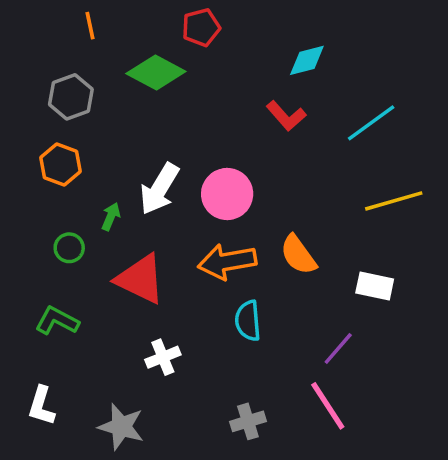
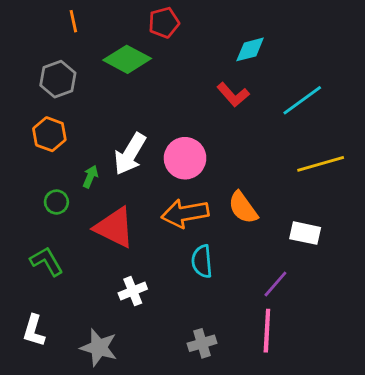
green L-shape: (57, 321) -> (47, 261), turned 32
pink line: (328, 406) -> (267, 331), turned 36

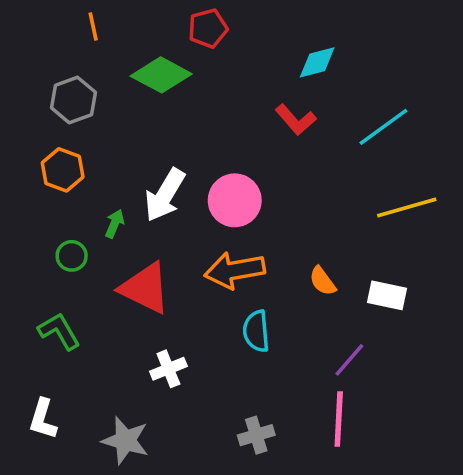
orange semicircle: (243, 208) -> (323, 281), moved, size x0.7

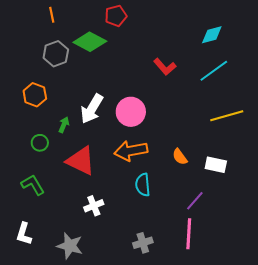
cyan diamond: (317, 62) -> (212, 35), moved
gray hexagon: (73, 100) -> (56, 54), moved

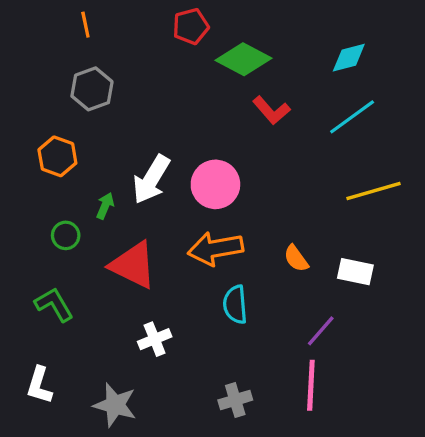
green diamond: (90, 42) -> (243, 59), moved

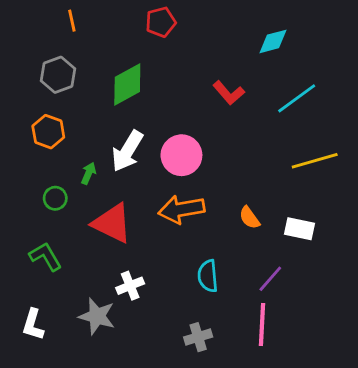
cyan diamond: (349, 58) -> (273, 41), moved
green diamond: (243, 59) -> (127, 84), moved, turned -57
gray hexagon: (92, 89) -> (58, 75), moved
cyan semicircle: (235, 305) -> (208, 276), moved
gray star: (115, 405) -> (97, 316), moved

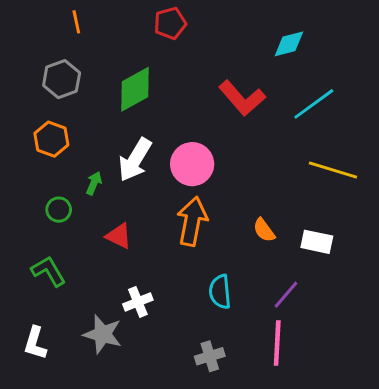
red L-shape: (229, 93) -> (242, 98), size x1.4
yellow line: (315, 161) -> (333, 170), turned 33
orange arrow: (181, 209) -> (192, 221), turned 111
red triangle: (112, 223) -> (119, 236), size x0.6

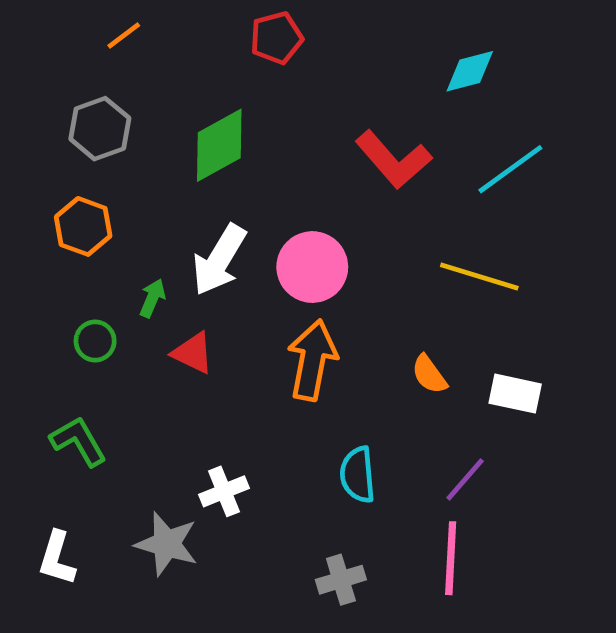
orange line: (76, 22) -> (124, 36), turned 65
yellow line: (333, 170) -> (479, 277), moved
red triangle: (119, 236) -> (193, 353), moved

